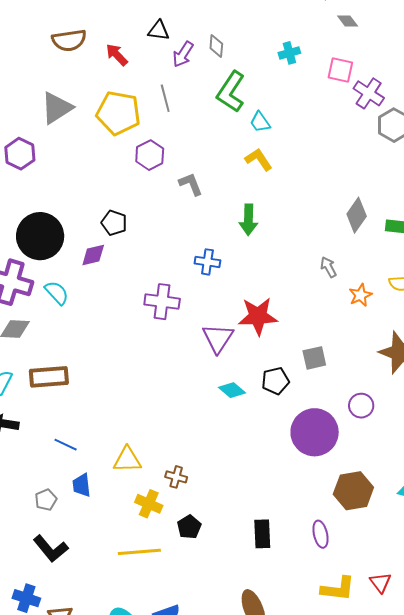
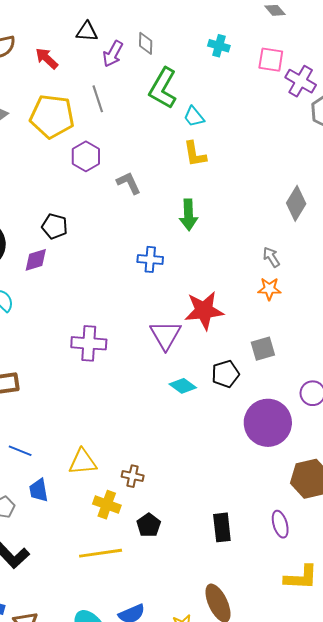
cyan cross: (289, 53) -> (219, 46), turned 35
yellow L-shape: (259, 159) -> (195, 154), turned -152
orange star: (360, 295) -> (269, 289), moved, turned 30
purple cross: (162, 302) -> (89, 343), moved

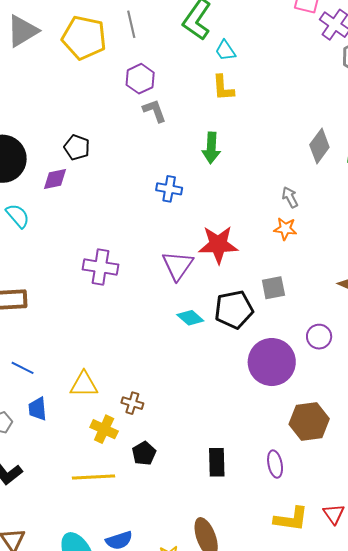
purple hexagon: (86, 156) -> (140, 79), moved
black pentagon: (225, 374) -> (234, 310), size x1.4

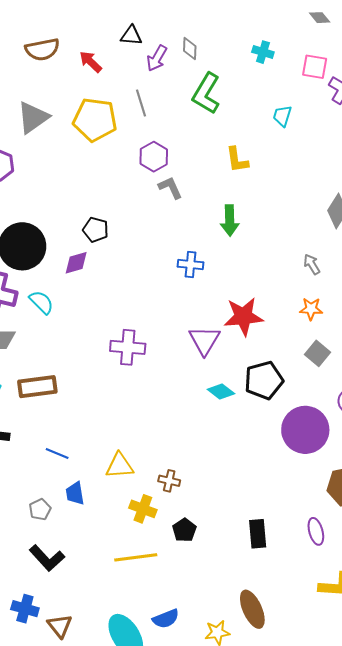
cyan trapezoid: (225, 51) -> (282, 116), moved, turned 55
orange star: (285, 229) -> (311, 309), moved
gray square: (273, 288) -> (318, 353), moved, turned -35

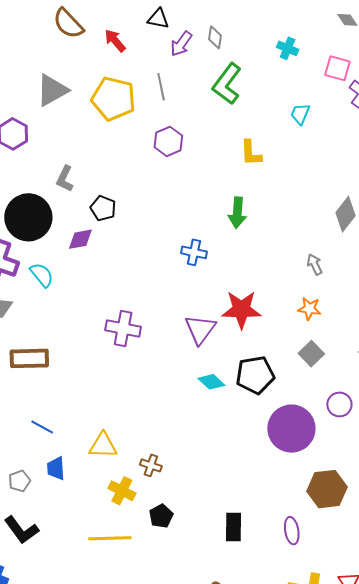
brown semicircle: (42, 49) -> (68, 24), turned 52
gray L-shape: (170, 188) -> (65, 179), moved, turned -136

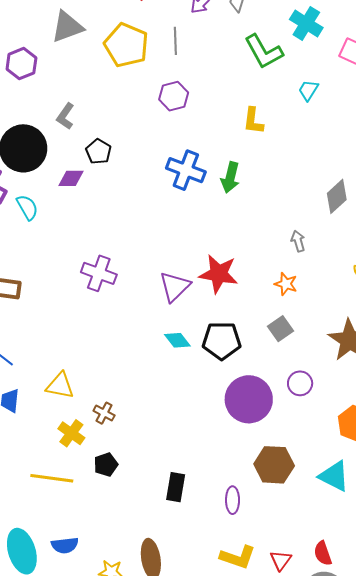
cyan cross: (288, 48) -> (306, 24), size x1.5
green L-shape: (227, 84) -> (264, 52), moved, turned -75
blue cross: (194, 252) -> (186, 170), moved, size x1.5

